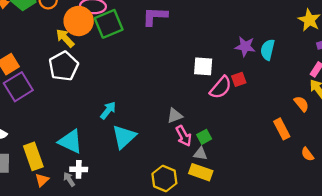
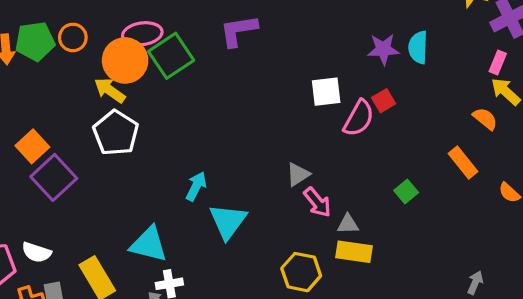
green square: (204, 137) -> (406, 192), moved

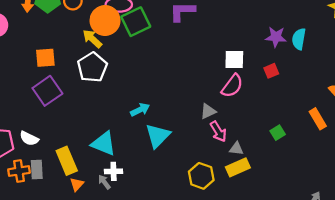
pink semicircle: (359, 118) -> (232, 86), moved
orange square: (32, 146) -> (45, 58), moved, turned 30
cyan arrow: (196, 186) -> (140, 110), turned 30
yellow rectangle: (354, 252) -> (238, 167), turned -40

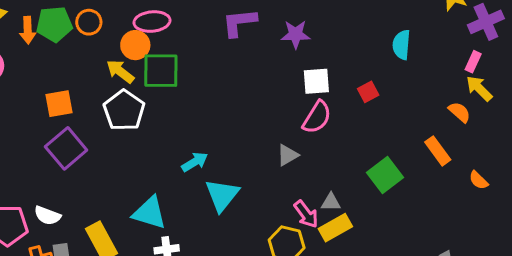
orange circle: (105, 20) -> (135, 45), size x0.7
green square: (136, 22) -> (161, 71), moved, turned 32
purple star: (276, 37) -> (296, 34), moved
pink arrow: (218, 131) -> (306, 214), moved
green square: (278, 133) -> (385, 175), size x1.6

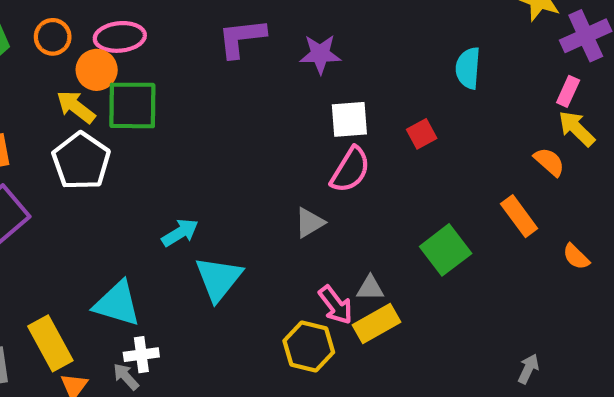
orange circle: (89, 22) -> (53, 37), moved

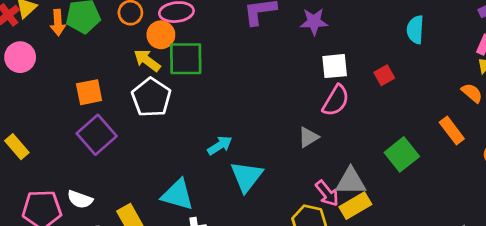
gray triangle: (370, 288) -> (351, 181), size x1.6

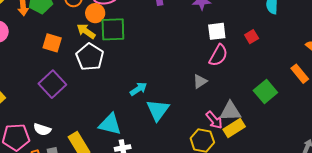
orange square: (89, 92) -> (52, 43), moved, turned 30

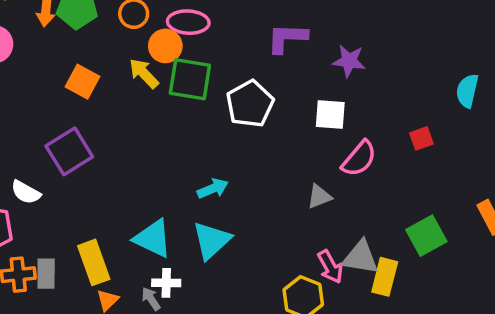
white square: (217, 31) -> (330, 115), moved
white pentagon: (90, 57) -> (250, 104), moved
cyan triangle: (158, 110) -> (212, 240), moved
yellow rectangle: (234, 128) -> (385, 277), moved, turned -55
white semicircle: (42, 129) -> (26, 192), moved

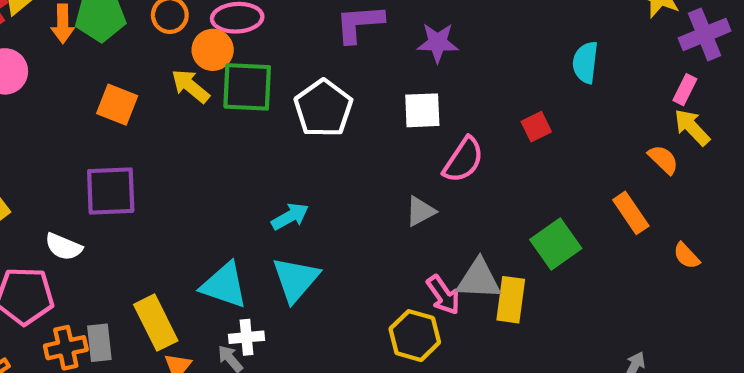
purple square: (69, 151) -> (111, 191), turned 36

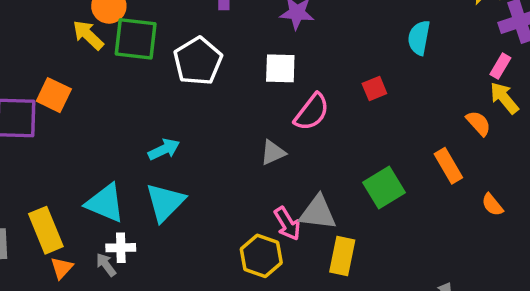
orange square: (117, 105) -> (54, 95), moved
yellow rectangle: (511, 300) -> (342, 256), moved

